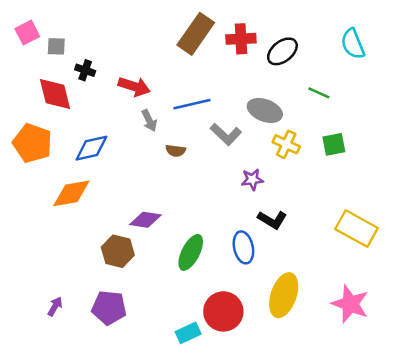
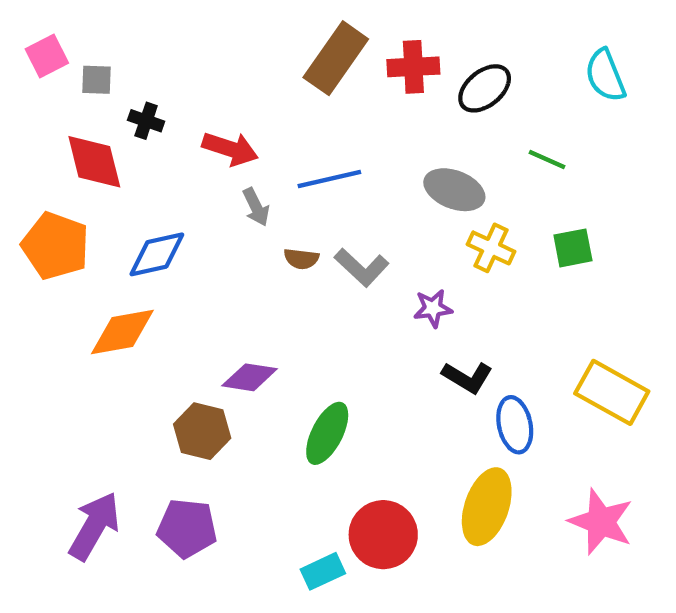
gray L-shape: (226, 134) -> (362, 267), moved
blue ellipse: (243, 247) -> (515, 425), moved
purple arrow: (55, 306) -> (94, 526), size x2.0

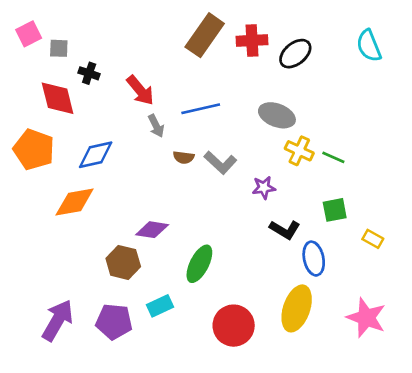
red arrow: (230, 149) -> (140, 90), turned 32
green line: (547, 160) -> (333, 157), moved
green square: (573, 248) -> (335, 210), moved
yellow rectangle: (612, 392) -> (373, 239), size x0.5
cyan rectangle: (323, 571) -> (160, 306), moved

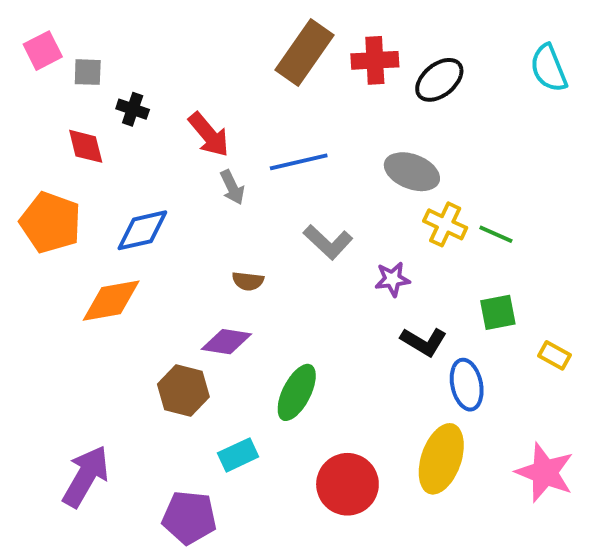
red diamond: (58, 98) -> (86, 146), size x0.7
brown semicircle: (184, 157) -> (248, 281), moved
purple pentagon: (114, 322) -> (189, 517), moved

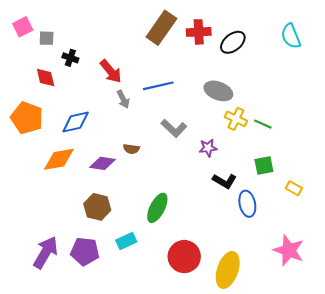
purple diamond: (226, 342) -> (102, 163), moved
yellow ellipse: (441, 459) -> (228, 270), moved
purple pentagon: (189, 517) -> (85, 251), moved

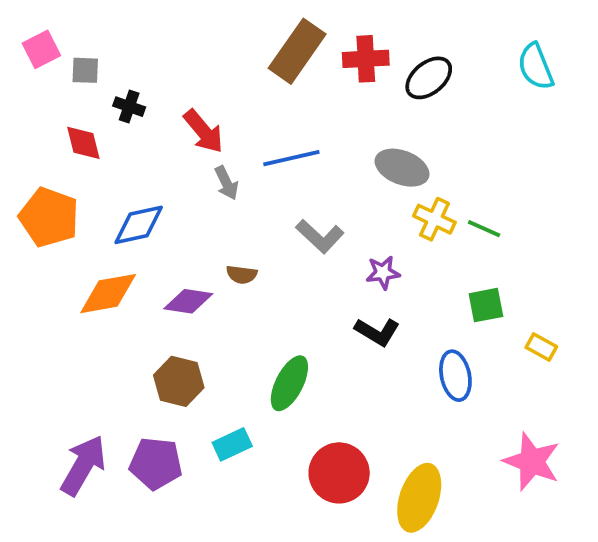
black L-shape: (225, 181) -> (377, 332), moved

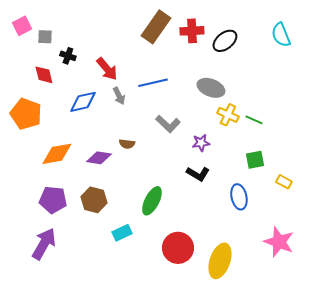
blue diamond: (139, 225) -> (83, 102), moved
purple pentagon: (156, 463) -> (53, 200), moved

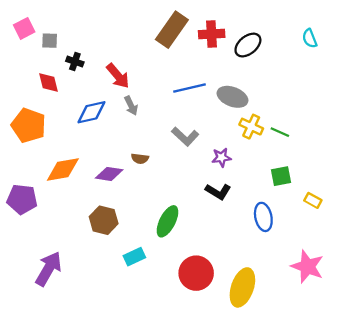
cyan semicircle: (281, 35) -> (310, 38), size x0.7
blue line: (153, 83) -> (190, 88), moved
purple pentagon: (53, 200) -> (22, 199), moved

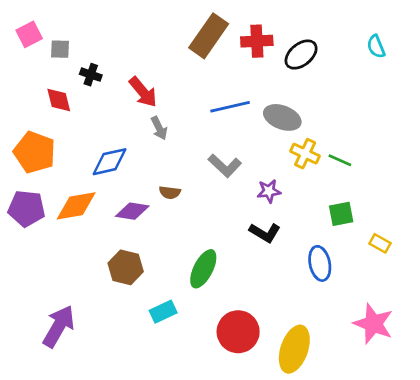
blue diamond: (91, 112) -> (110, 162), moved
purple pentagon: (22, 199) -> (27, 209), moved

